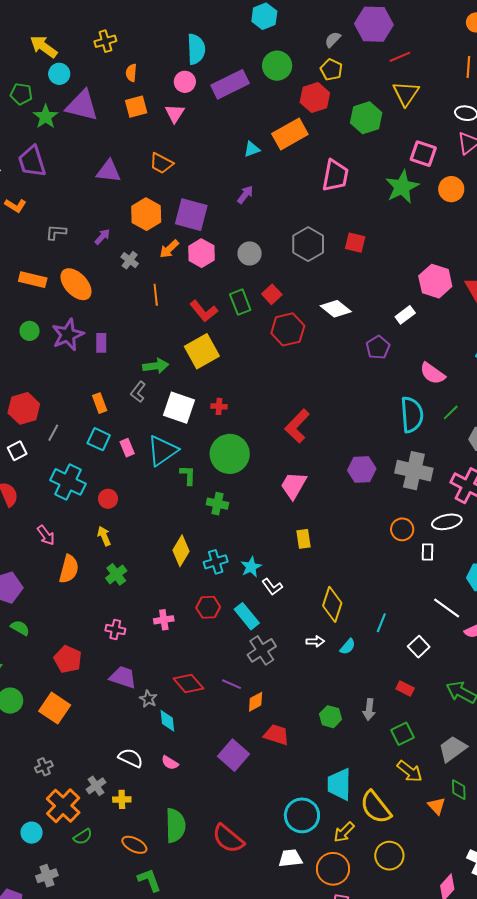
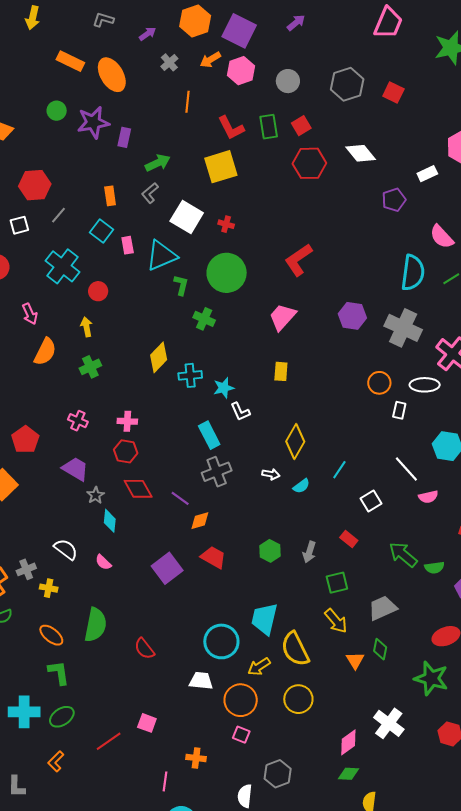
green arrow: (156, 366) -> (158, 163), moved, turned -30
red hexagon: (208, 607) -> (126, 451), moved
red semicircle: (228, 839) -> (144, 649), size x0.7

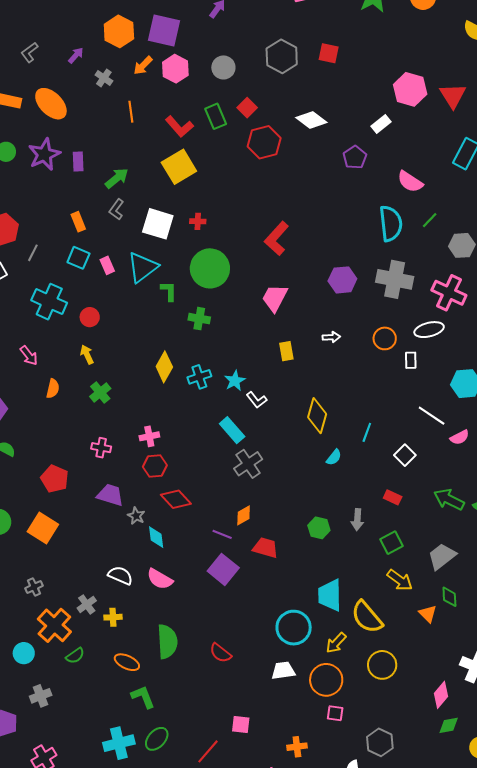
gray L-shape: (103, 20) -> (29, 52), turned -40
orange semicircle: (45, 352) -> (53, 389), size x0.7
white arrow: (271, 474) -> (331, 337), moved
purple line: (180, 498) -> (222, 534), moved
pink semicircle: (103, 562) -> (160, 579), size x1.5

